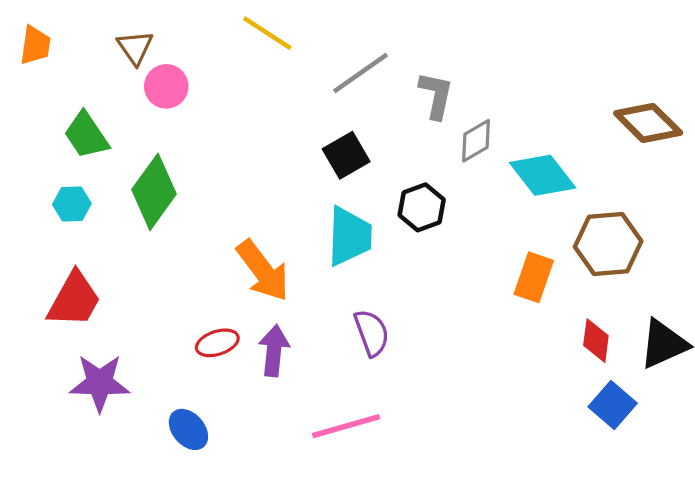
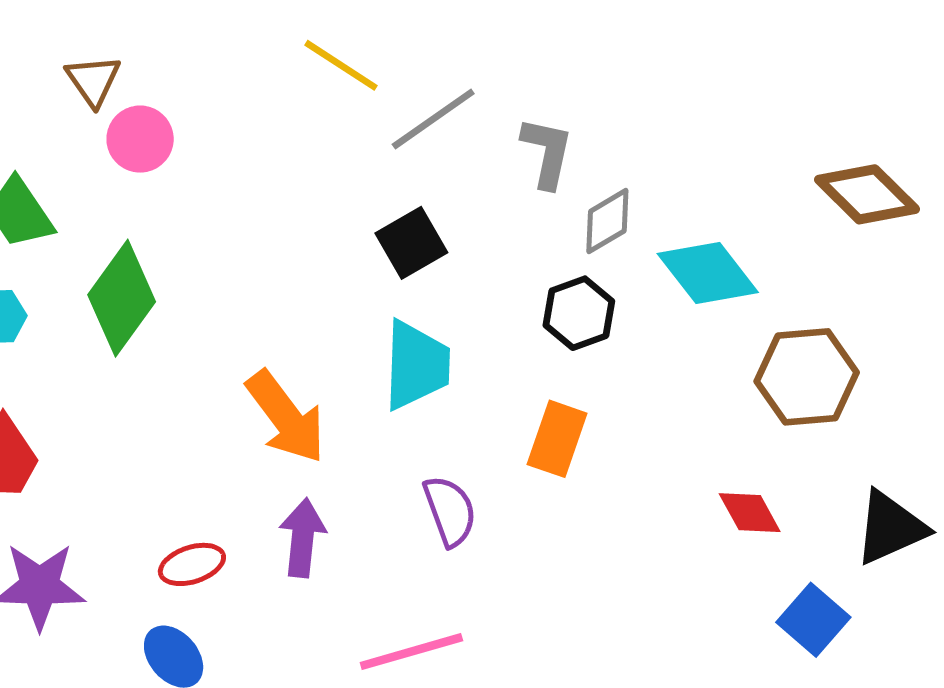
yellow line: (267, 33) -> (341, 65), moved
black hexagon: (422, 207) -> (579, 313), moved
orange rectangle: (534, 277) -> (557, 439), moved
red diamond: (596, 341) -> (750, 513), moved, turned -36
red ellipse: (217, 343) -> (192, 564), moved

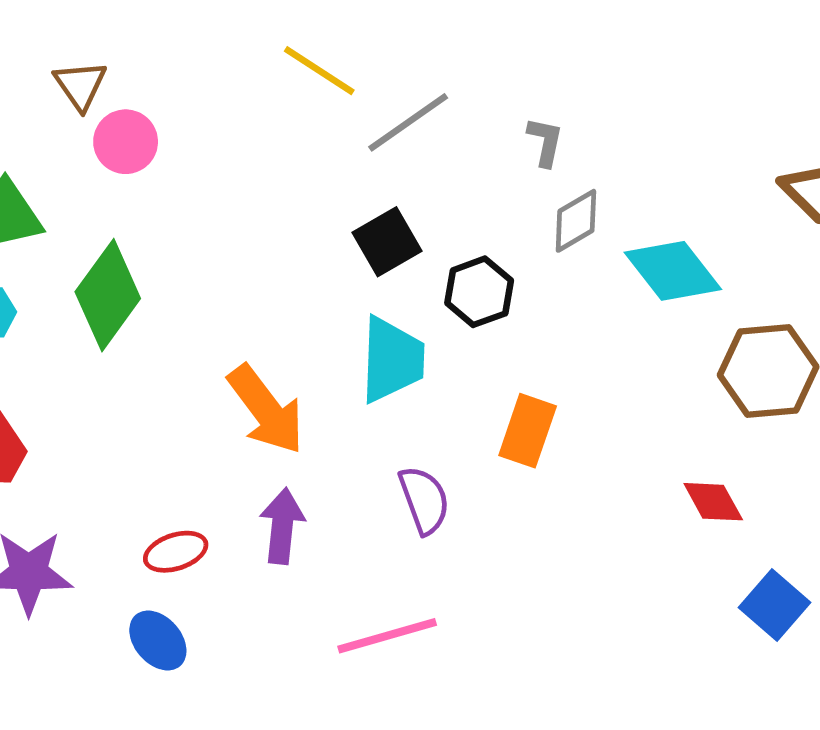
gray L-shape: (547, 152) -> (545, 142), moved, size x0.7
black hexagon: (579, 313) -> (479, 292), moved

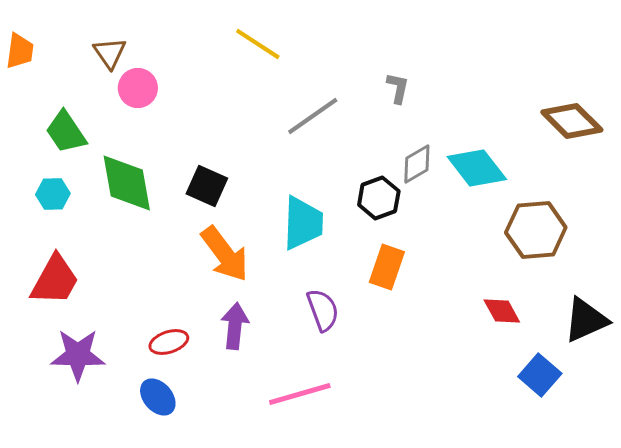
gray line: (408, 122) -> (313, 116), moved
gray diamond: (576, 221) -> (417, 164), moved
black square: (387, 242) -> (207, 186), moved, turned -36
black hexagon: (479, 292) -> (379, 198), moved
green diamond: (108, 295) -> (127, 183), turned -46

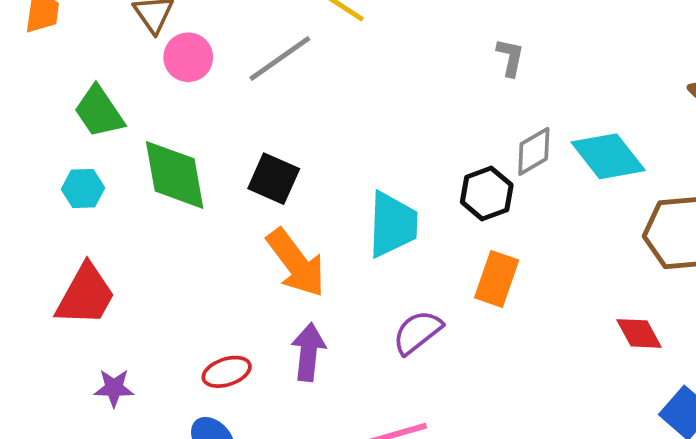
gray line: (313, 116) -> (280, 59), moved
purple semicircle: (323, 310) -> (417, 332), turned -108
purple star: (78, 355) -> (114, 388), size x0.6

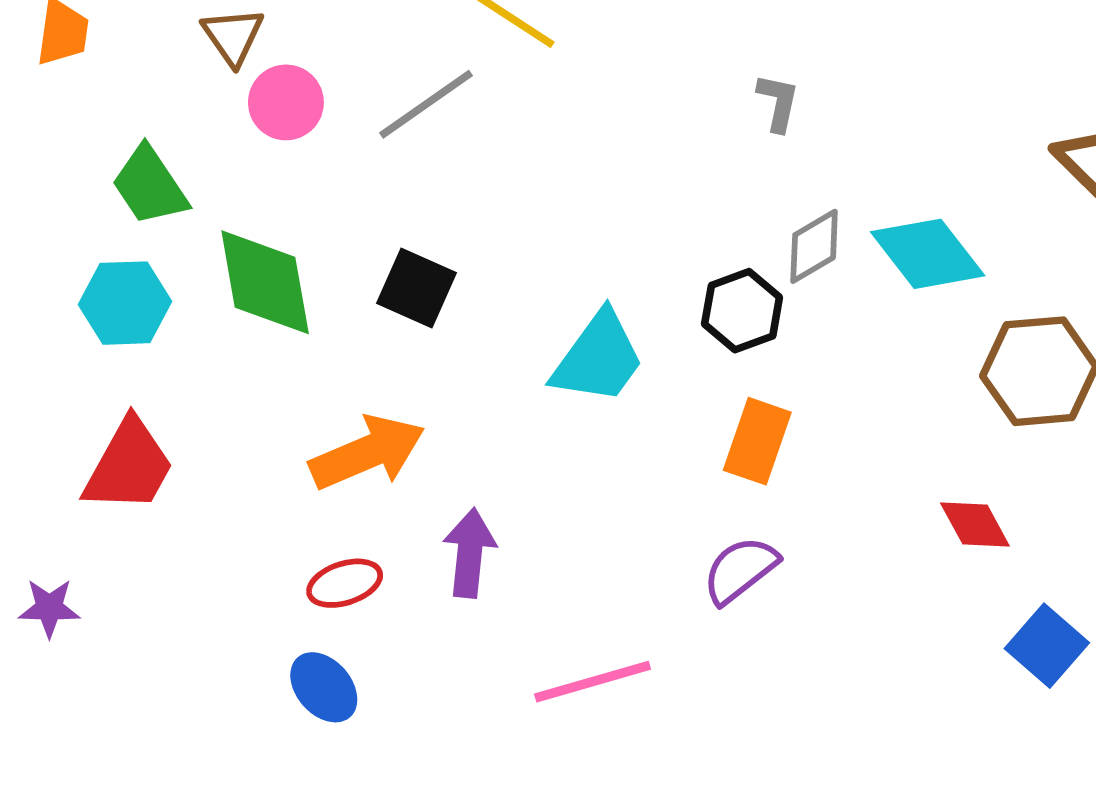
cyan hexagon: (83, 189) -> (125, 303), size x1.4
cyan trapezoid: (393, 224) -> (598, 358), turned 34
orange arrow: (296, 263) -> (367, 453), moved, turned -76
purple semicircle: (417, 332) -> (740, 570), moved
purple star: (114, 388) -> (49, 608), moved

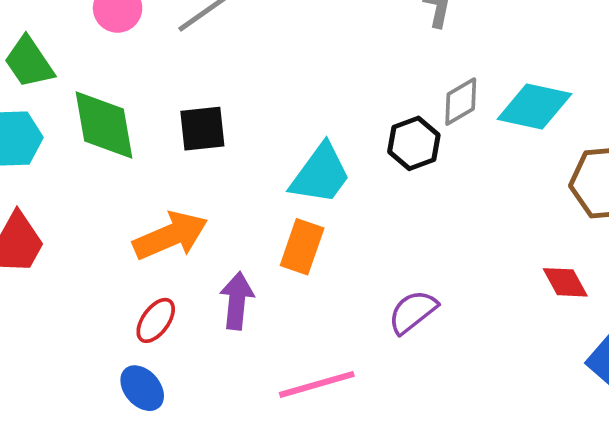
cyan diamond: (928, 254) -> (534, 106), turned -40
black square: (417, 288) -> (202, 129), turned -30
orange rectangle: (757, 441) -> (302, 247), moved
red ellipse: (345, 583) -> (156, 320), turned -36

